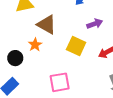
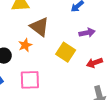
pink square: (60, 82) -> (30, 80), moved

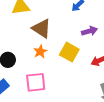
orange star: (25, 45) -> (40, 52), moved

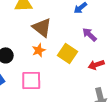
purple arrow: (89, 31) -> (90, 35), turned -126

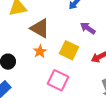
pink square: (31, 80) -> (58, 80), moved, turned 35

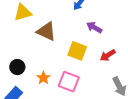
orange star: (40, 51) -> (43, 78), moved

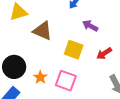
black circle: (17, 67) -> (14, 67), size x1.5

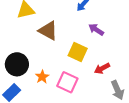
red arrow: (104, 53) -> (102, 68), moved

